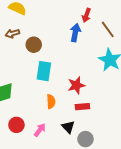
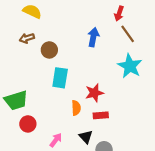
red arrow: (86, 15) -> (119, 13), moved
orange semicircle: (51, 102) -> (76, 108), moved
red circle: (16, 125) -> (28, 124), moved

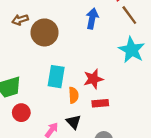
brown circle: (49, 50) -> (45, 32), size x1.5
cyan rectangle: (60, 78) -> (56, 77), moved
black triangle: (86, 137) -> (74, 122), moved

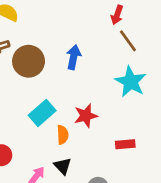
blue arrow: (92, 19) -> (73, 57), moved
cyan rectangle: (56, 77) -> (42, 113), turned 40
red rectangle: (100, 103) -> (125, 144), moved

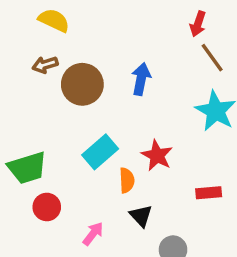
red star: (86, 116) -> (157, 155), turned -30
black triangle: (63, 166) -> (141, 216), moved

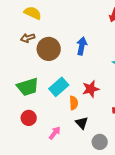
red star: (157, 155) -> (91, 89), turned 30
green trapezoid: (27, 168) -> (28, 87), moved

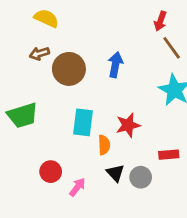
green trapezoid: (28, 87) -> (23, 115), moved
cyan rectangle: (59, 87) -> (83, 122), turned -42
red circle: (29, 118) -> (51, 172), moved
gray circle: (100, 142) -> (141, 177), moved

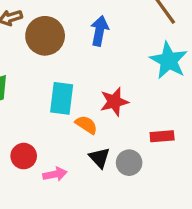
orange semicircle: (104, 145) -> (86, 125), turned -54
pink arrow: (77, 187) -> (55, 174), turned 42

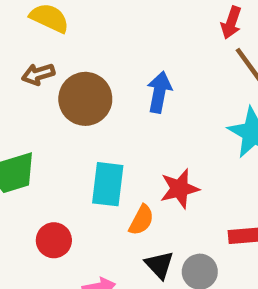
orange semicircle: (86, 125) -> (141, 220), turned 85
red circle: (24, 156) -> (54, 240), moved

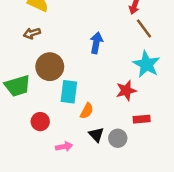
brown circle: (85, 99) -> (50, 67), moved
red star: (180, 189) -> (126, 91), moved

